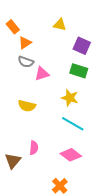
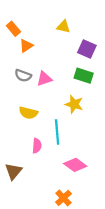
gray semicircle: (26, 62) -> (23, 76), moved
cyan line: (73, 124) -> (57, 132), moved, turned 55
pink semicircle: (34, 148) -> (37, 146), moved

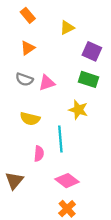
yellow triangle: (63, 27) -> (67, 28), turned -40
orange rectangle: (13, 29) -> (28, 15), moved
pink diamond: (75, 165) -> (67, 181), moved

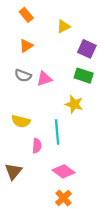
yellow semicircle: (30, 119) -> (21, 121), moved

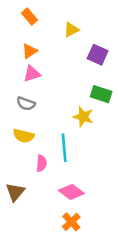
gray semicircle: (23, 76) -> (26, 104), moved
green rectangle: (84, 76) -> (101, 94), moved
pink triangle: (44, 79) -> (32, 74), moved

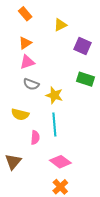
gray semicircle: (26, 104) -> (31, 84), moved
yellow star: (83, 117) -> (54, 95), moved

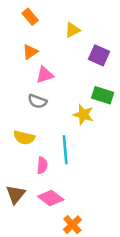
pink triangle: (27, 62) -> (45, 75), moved
yellow star: (54, 95) -> (83, 115), moved
pink diamond: (60, 162) -> (51, 198), moved

